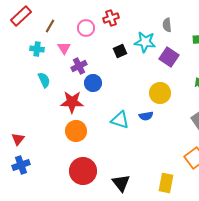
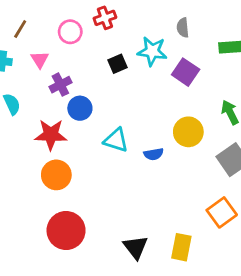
yellow circle: (160, 93) -> (188, 132), moved
cyan triangle: (120, 120) -> (116, 140), moved
black triangle: (121, 183) -> (136, 247), moved

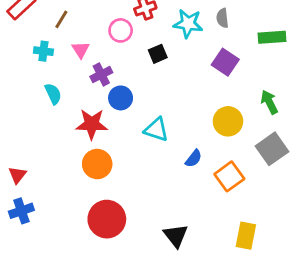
pink circle: (70, 32) -> (121, 30), moved
cyan star: (152, 51) -> (188, 24), moved
blue semicircle: (154, 154) -> (194, 159), moved, turned -42
orange square: (222, 212) -> (229, 176), moved
yellow rectangle: (181, 247) -> (246, 236), moved

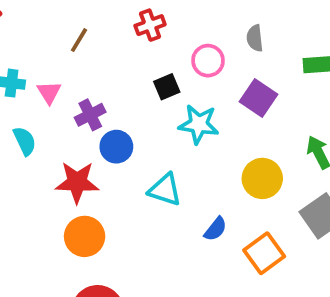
brown line: (61, 19) -> (79, 40), moved
cyan star: (188, 24) -> (199, 124), moved
pink circle: (121, 30) -> (208, 61), moved
pink triangle: (81, 50) -> (49, 92), moved

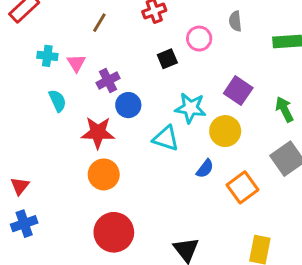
purple square: (259, 98) -> (238, 91), moved
cyan star: (199, 124) -> (190, 108), moved
yellow circle: (262, 178) -> (225, 131), moved

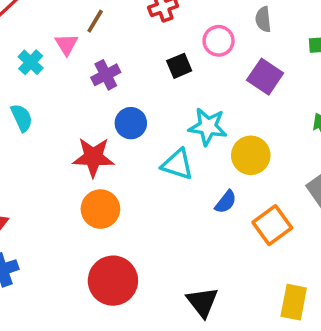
cyan cross: (47, 56) -> (31, 62), turned 36
pink triangle: (76, 63) -> (66, 44), moved
purple cross: (108, 80) -> (106, 75), moved
purple square: (238, 91) -> (265, 77), moved
cyan semicircle: (57, 101) -> (22, 118), moved

